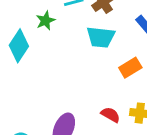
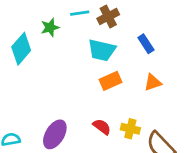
orange rectangle: (130, 68) -> (111, 81), moved

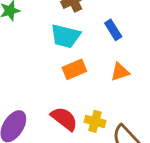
red semicircle: (102, 127) -> (64, 119), size x1.4

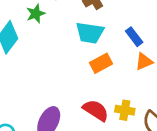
blue rectangle: (113, 30) -> (134, 37), moved

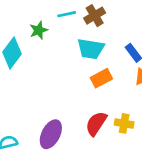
red semicircle: (96, 110) -> (96, 123), turned -90

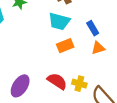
red semicircle: (96, 123) -> (57, 81), turned 84

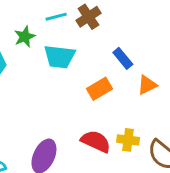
cyan trapezoid: (59, 21) -> (59, 57), moved
blue rectangle: (93, 28) -> (123, 58), moved

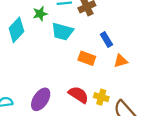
orange rectangle: (100, 89) -> (87, 58), turned 42

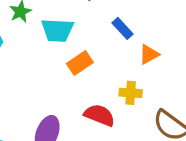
orange rectangle: (87, 58) -> (80, 63), moved, turned -42
yellow cross: (101, 97) -> (131, 93), moved

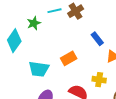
cyan trapezoid: (57, 30) -> (39, 69), moved

